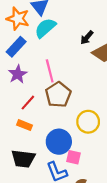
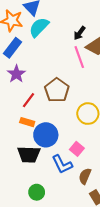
pink line: (50, 71) -> (79, 57), moved
blue circle: (59, 142) -> (46, 135), moved
pink square: (74, 157) -> (77, 149), turned 32

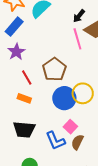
red line: (29, 100) -> (27, 78), turned -70
blue circle: (46, 135) -> (64, 98), moved
brown semicircle: (85, 176) -> (77, 142), moved

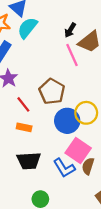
pink square: (70, 127) -> (78, 150), size x1.6

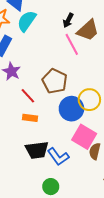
blue L-shape: (64, 168) -> (58, 157), moved

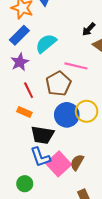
cyan semicircle: (27, 21) -> (46, 43), moved
pink line: (72, 44) -> (76, 66), moved, turned -65
pink square: (84, 137) -> (59, 164), moved
black trapezoid: (37, 150) -> (42, 135), moved

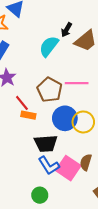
cyan semicircle: (46, 43) -> (49, 46), moved
pink line: (76, 66) -> (77, 83), moved
yellow circle: (87, 111) -> (83, 122), moved
orange rectangle: (24, 112) -> (28, 115), moved

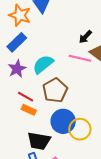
cyan semicircle: (49, 46) -> (43, 64), moved
pink line: (77, 83) -> (80, 58), moved
red line: (22, 103) -> (26, 97), turned -35

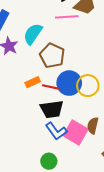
red line: (26, 97) -> (50, 87), moved
orange rectangle: (29, 110) -> (33, 82), turned -32

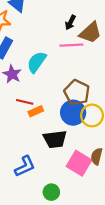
brown pentagon: (52, 56) -> (77, 92), moved
red line: (50, 87) -> (25, 102), moved
blue L-shape: (56, 131) -> (25, 166), moved, turned -80

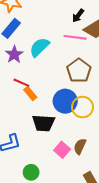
brown pentagon: (77, 92) -> (79, 71), moved
orange rectangle: (36, 111) -> (30, 93), turned 64
pink square: (79, 163) -> (62, 150), size x0.7

